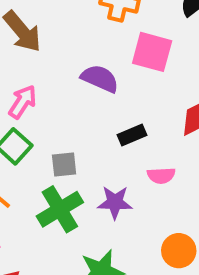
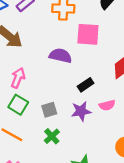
purple star: (115, 202) -> (81, 111), moved
green cross: (60, 209) -> (52, 136), size x0.6

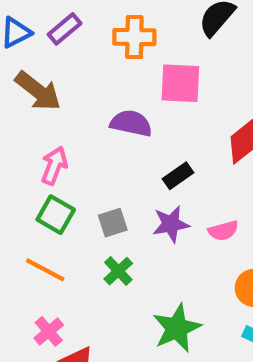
pink semicircle: (107, 105) -> (223, 231), moved

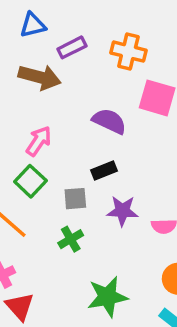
purple rectangle: (65, 29) -> (72, 47), moved
brown arrow: (38, 91) -> (40, 77), turned -36
black rectangle: (178, 176) -> (104, 170), moved

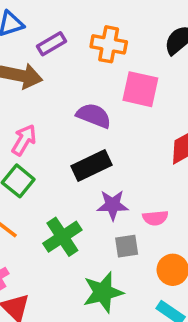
black rectangle: (104, 170) -> (92, 166), size x1.5
gray square: (75, 199) -> (127, 246), moved
green cross: (71, 239) -> (62, 237), size x1.5

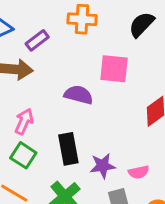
orange cross: (109, 44) -> (82, 19), moved
black rectangle: (92, 166) -> (68, 149), moved, turned -68

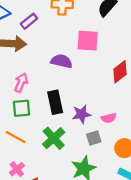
green square: (23, 155) -> (21, 108), turned -36

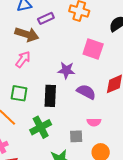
purple semicircle: (62, 61) -> (86, 92), moved
pink arrow: (21, 83) -> (23, 59), moved
purple star: (81, 114) -> (66, 70), moved

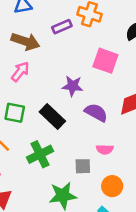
purple rectangle: (46, 18) -> (62, 27), moved
black rectangle: (50, 96) -> (52, 117), turned -50

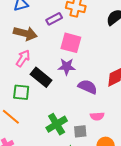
pink square: (105, 61) -> (71, 43), moved
black rectangle: (52, 117) -> (41, 77), moved
green cross: (40, 154) -> (57, 124), moved

